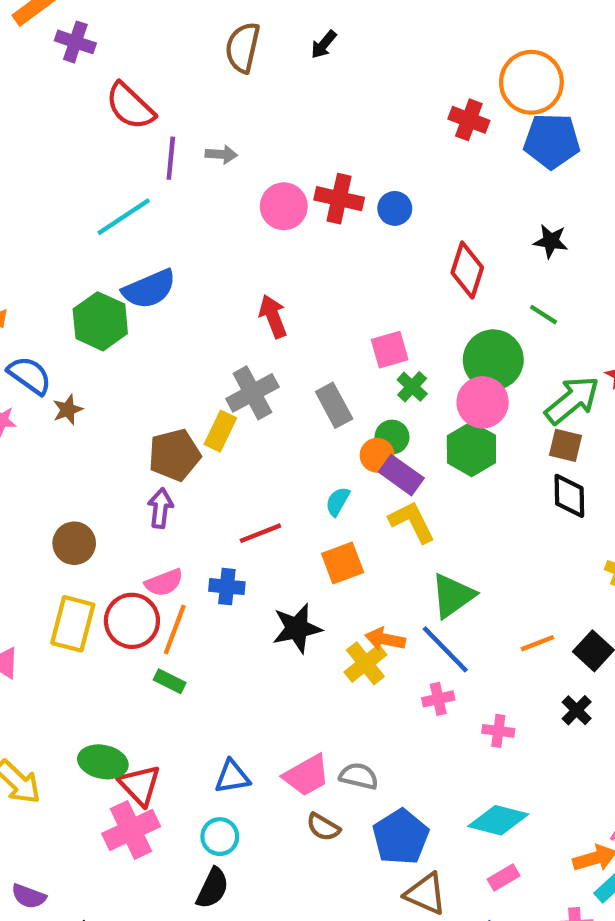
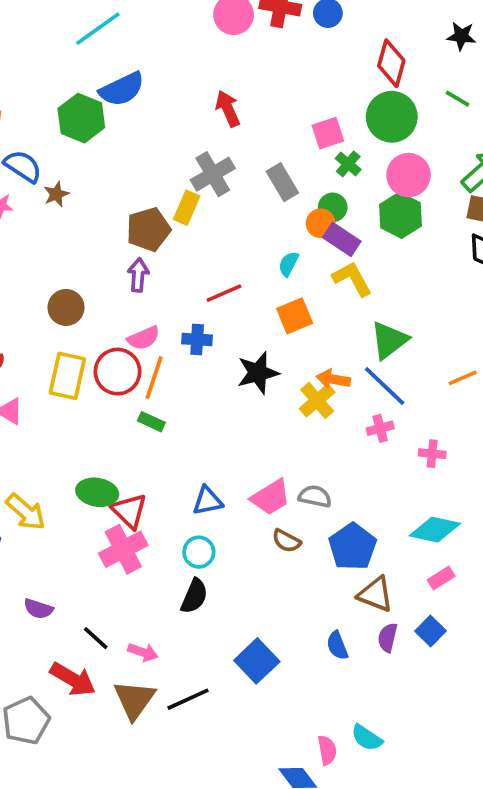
green circle: (493, 360) -> (392, 117), moved

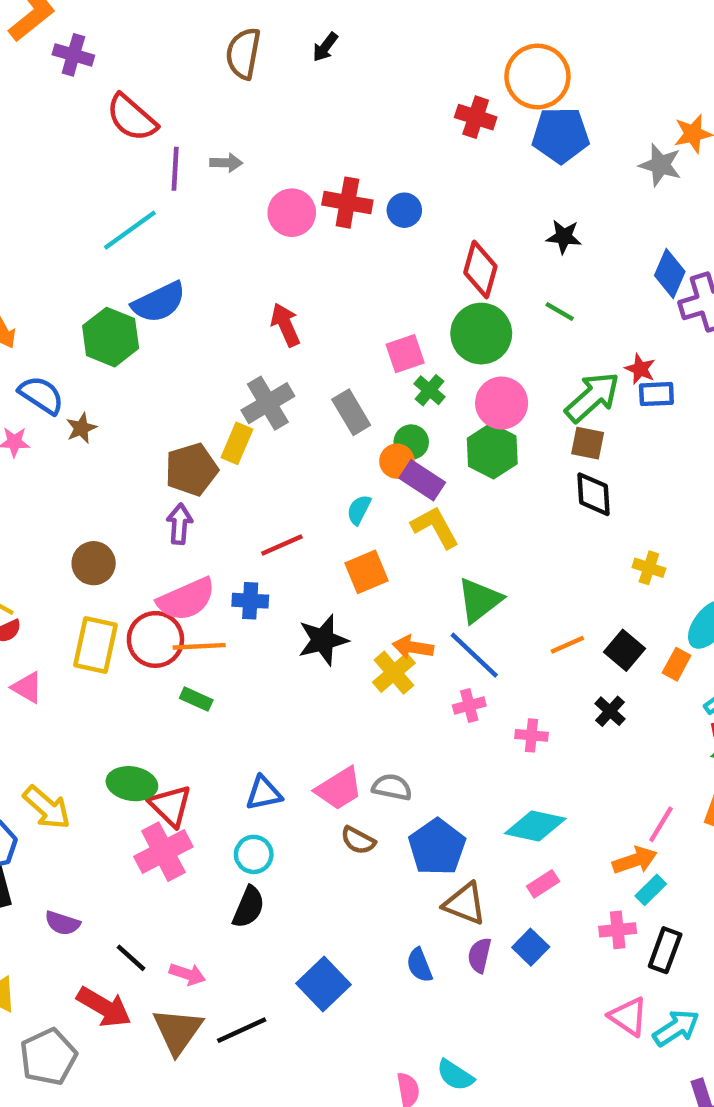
pink semicircle: (144, 338) -> (186, 599), size x1.5
orange line: (154, 378) -> (199, 646), turned 69

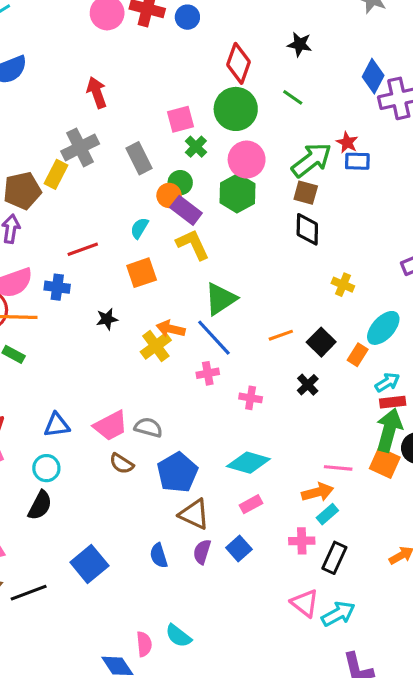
black star: (323, 640) -> (107, 319), size x0.6
pink line: (661, 824) -> (338, 468), turned 60

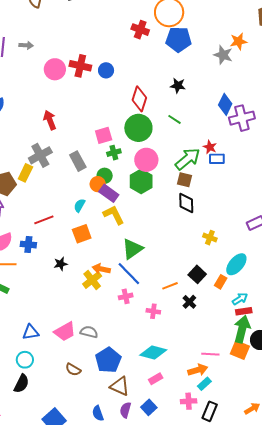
green cross: (196, 147) -> (114, 153), turned 32
orange line: (281, 335) -> (170, 286), moved
brown semicircle: (121, 464) -> (73, 370), moved

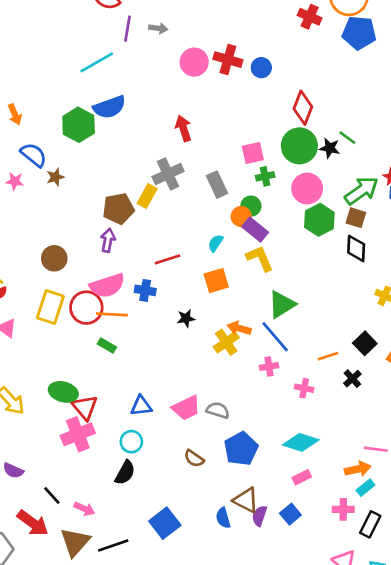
black star: (178, 86) -> (330, 148), moved
green hexagon: (141, 181) -> (319, 220), moved
brown triangle: (120, 386) -> (246, 500), moved

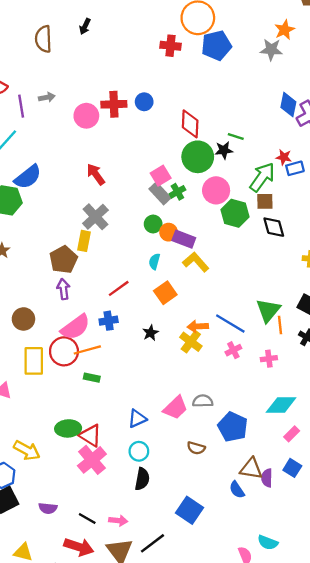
gray rectangle: (217, 185) -> (160, 193), moved
green circle: (251, 206) -> (153, 224), moved
green triangle: (282, 304) -> (268, 310), moved
orange line: (328, 356) -> (280, 325), turned -60

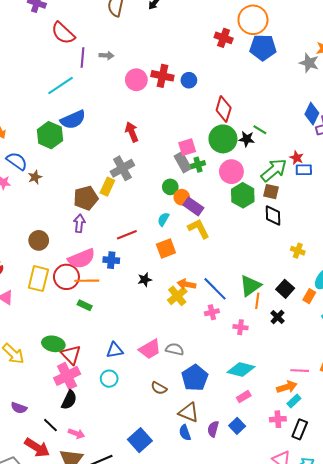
brown triangle: (251, 469) -> (189, 412), moved
black semicircle: (142, 479) -> (69, 400), moved

